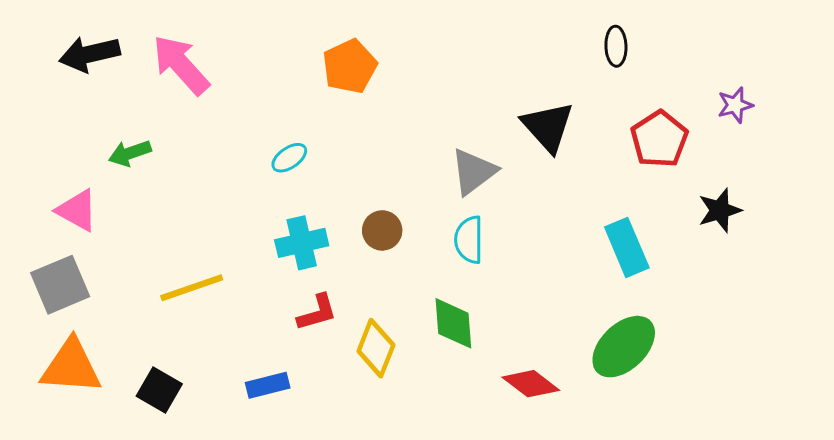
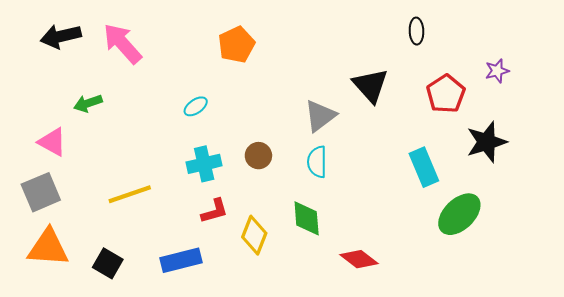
black star: (720, 210) -> (487, 142), size x1.4
green ellipse: (624, 347) -> (459, 214), moved
blue rectangle: (268, 385) -> (181, 260), size x1.4

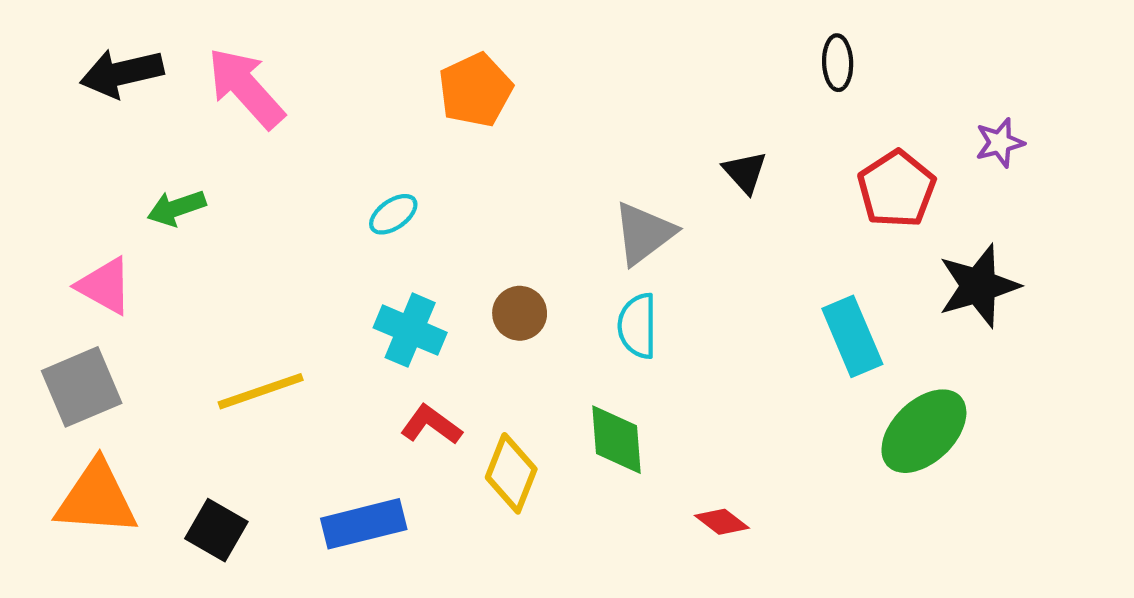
black triangle: (370, 85) -> (745, 172), size x0.6
cyan cross: (204, 164) -> (410, 330), turned 36
red L-shape: (215, 211) -> (431, 425), turned -128
red diamond: (359, 259) -> (722, 522), size x0.7

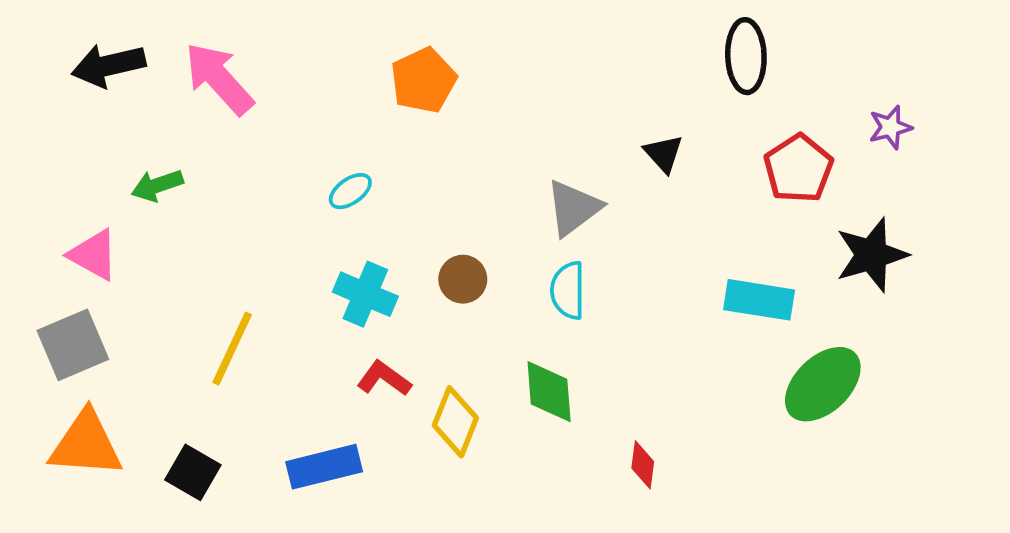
black ellipse: (838, 63) -> (746, 56), size x1.5
cyan rectangle: (852, 336) -> (759, 300), turned -58
yellow line: (261, 391) -> (232, 349), turned -46
red diamond: (722, 522) -> (643, 465), turned 60

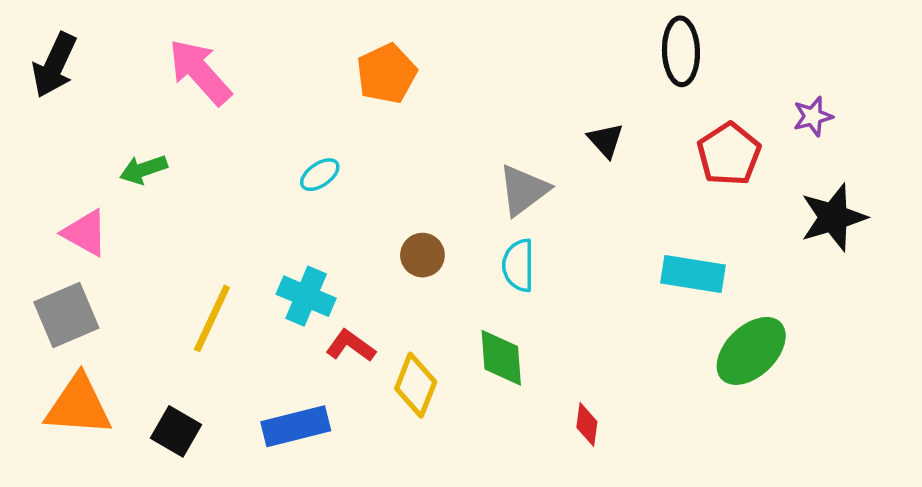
black arrow: (108, 65) -> (54, 65), moved, turned -52
black star: (872, 255) -> (833, 217), moved
cyan cross: (365, 294) -> (306, 296), moved

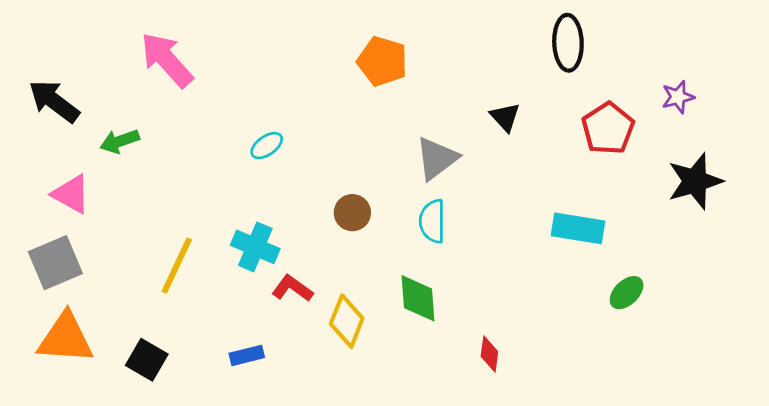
black arrow: (54, 65) -> (54, 101), moved, turned 102
orange pentagon: (387, 74) -> (382, 61), moved, turned -30
green ellipse: (751, 351) -> (627, 293), size x0.6
blue rectangle: (296, 426) -> (247, 355), size x0.6

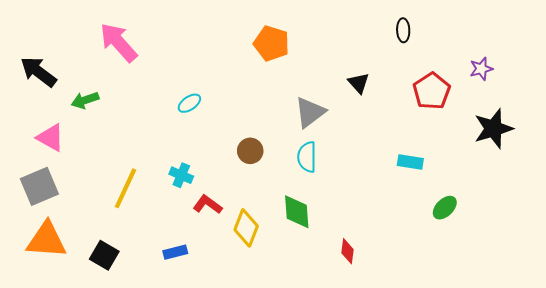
black ellipse: (568, 43) -> (403, 30), size x0.6
cyan rectangle: (578, 228) -> (410, 162), size x0.7
cyan cross: (255, 247) -> (181, 175), size x0.7

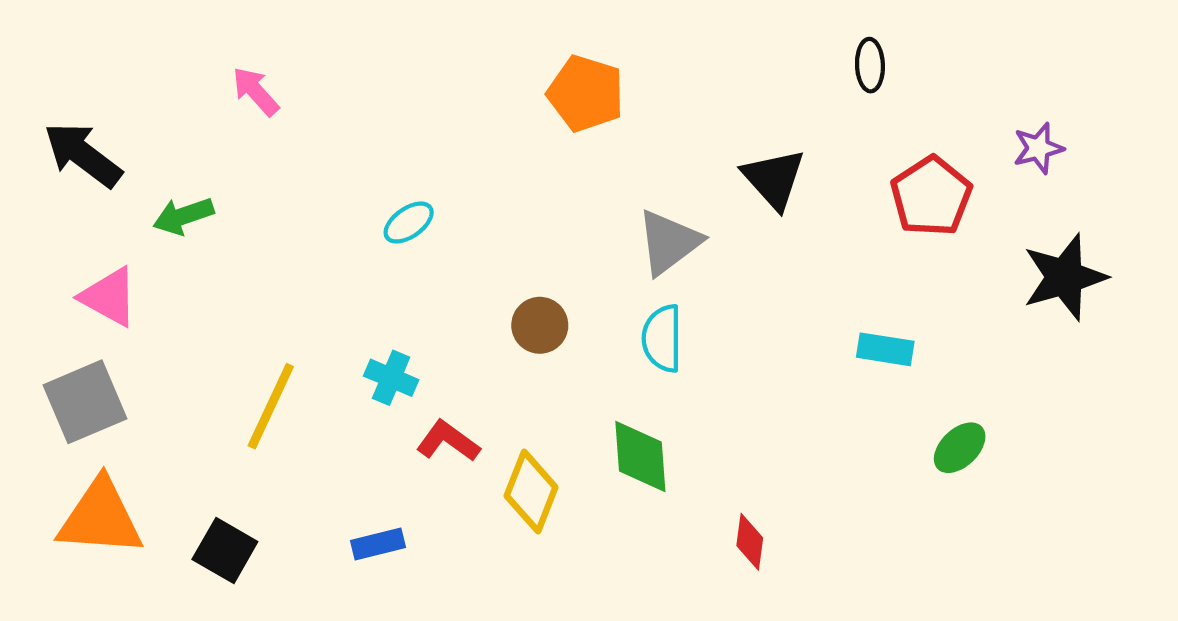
pink arrow: (118, 42) -> (256, 91), size x0.6
black triangle: (359, 83) -> (774, 179), size x1.4

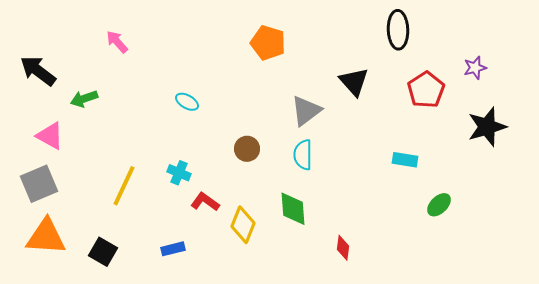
black ellipse: (870, 65) -> (398, 30), size x1.6
cyan ellipse: (409, 223) -> (187, 102), turned 65

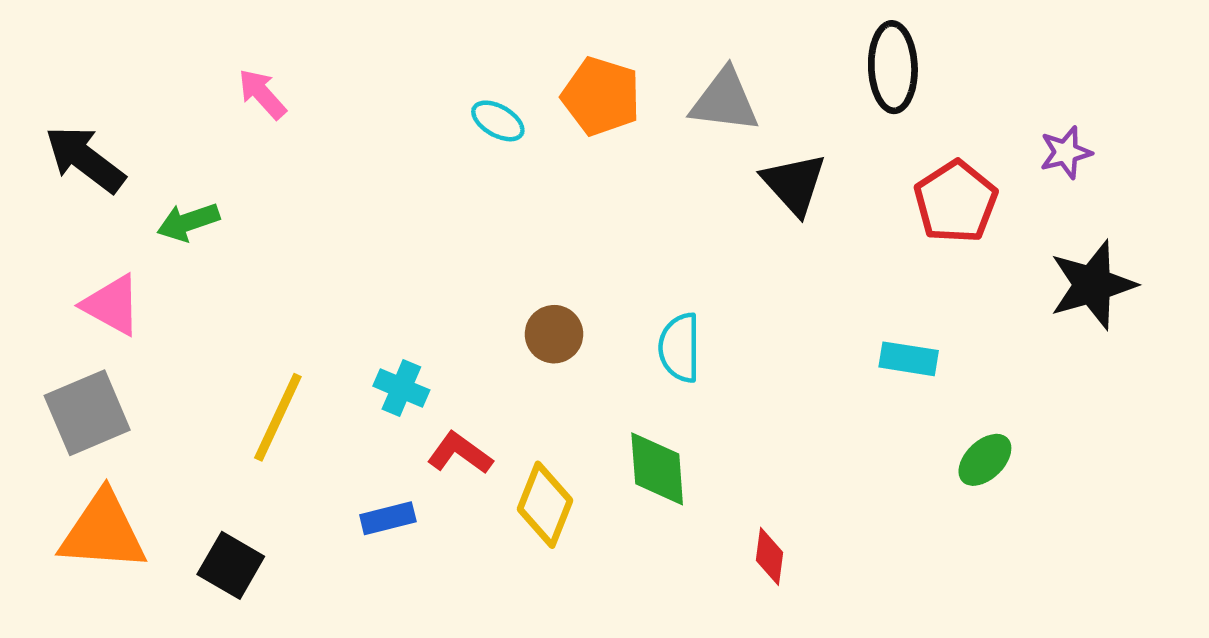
cyan ellipse: (187, 102) -> (498, 121), moved
gray triangle: (306, 111) -> (725, 101), moved, turned 44
blue rectangle: (173, 249) -> (388, 518), moved

